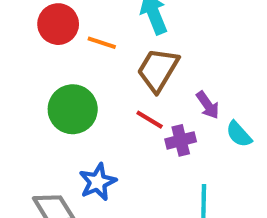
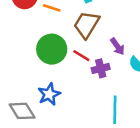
green circle: (73, 109) -> (52, 49), moved

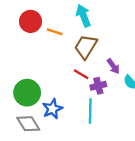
green circle: (52, 49) -> (27, 93), moved
cyan line: (115, 110) -> (90, 111), moved

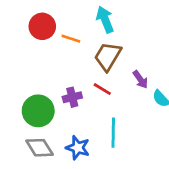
purple cross: (98, 86) -> (72, 97), moved
blue star: (52, 109) -> (78, 148), moved, turned -30

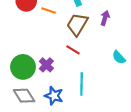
purple arrow: (140, 80) -> (105, 18), moved, turned -128
purple cross: (72, 97) -> (46, 65), moved, turned -32

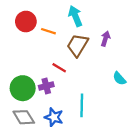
red line: (73, 50) -> (59, 68), moved
purple cross: (46, 65) -> (46, 86), turned 32

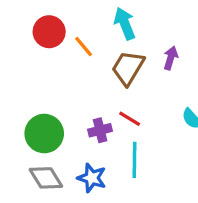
orange line: (48, 31) -> (84, 46), turned 32
red line: (59, 68) -> (130, 119), moved
purple cross: (46, 86) -> (100, 130), moved

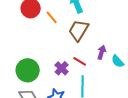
purple arrow: (171, 58) -> (102, 52), moved
purple cross: (100, 130) -> (62, 68), turned -32

